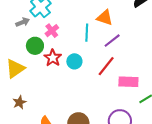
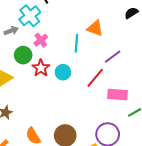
purple line: (112, 41) -> (113, 57), moved

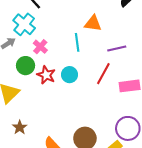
purple line: (113, 57) -> (117, 48), turned 36

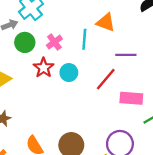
pink cross: (40, 47) -> (54, 42), moved
green circle: (26, 66) -> (25, 42), moved

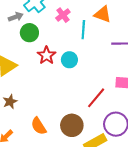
pink cross: (54, 42) -> (63, 15), moved
red line: (106, 79) -> (96, 98), moved

